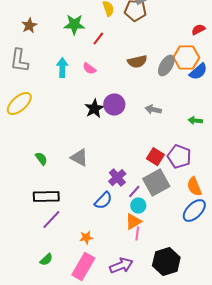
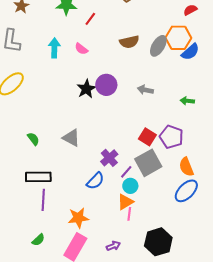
purple line: (51, 220) -> (43, 200), turned -40
orange star: (86, 238) -> (78, 218), size x1.5
purple arrow: (121, 266) -> (113, 246), size x0.6

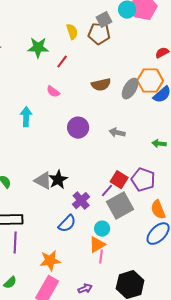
cyan arrow: (54, 48) -> (26, 117), moved
black star: (86, 89) -> (58, 180), moved
purple line: (126, 172) -> (107, 191), moved

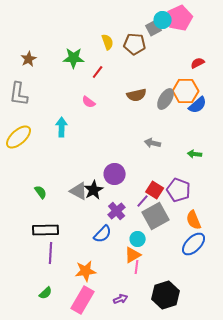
gray square: (104, 20) -> (154, 28), moved
purple circle: (78, 128) -> (115, 174), moved

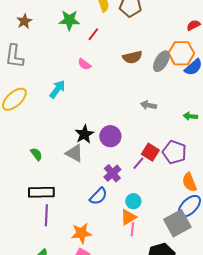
cyan arrow: (62, 127) -> (57, 89), turned 36
black star: (94, 190) -> (84, 134), moved
gray square: (156, 216) -> (177, 223), moved

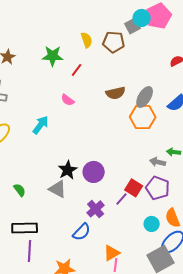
orange hexagon: (181, 53) -> (143, 117), moved
gray arrow: (148, 105) -> (158, 162), moved
cyan circle: (133, 201) -> (152, 224), moved

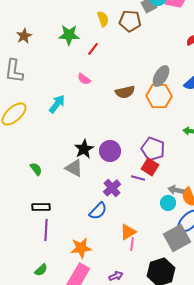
brown semicircle: (116, 93) -> (125, 92), moved
gray arrow: (158, 162) -> (176, 190), moved
purple pentagon: (158, 188) -> (153, 149), moved
purple line: (122, 199) -> (138, 178), turned 64
black rectangle: (25, 228) -> (41, 207), size x0.7

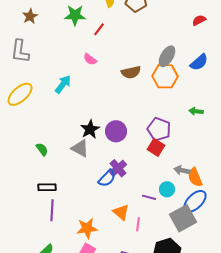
purple line: (138, 178) -> (149, 197), moved
cyan circle: (168, 203) -> (167, 189), moved
blue semicircle: (98, 211) -> (107, 178), moved
orange triangle: (128, 232) -> (121, 212), moved, turned -48

